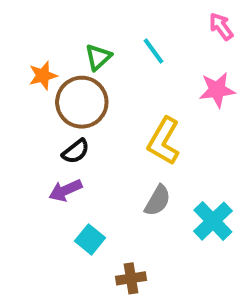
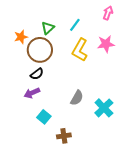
pink arrow: (221, 26) -> (108, 13), turned 56
cyan line: (154, 51) -> (75, 25), turned 72
yellow L-shape: (164, 141) -> (80, 50), moved

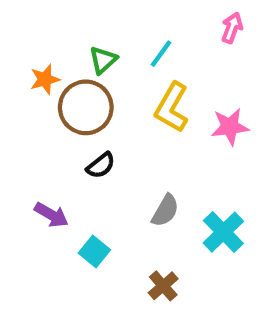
pink star: (106, 44) -> (230, 127), moved
black semicircle: (37, 74) -> (101, 165), moved
purple arrow: (32, 93) -> (51, 215), moved, turned -126
brown cross: (64, 136) -> (163, 286), moved, turned -32

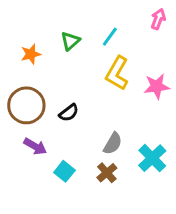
brown circle: (86, 107) -> (26, 105), moved
brown cross: (163, 286) -> (107, 173), moved

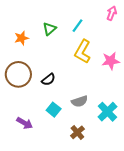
gray semicircle: (113, 143) -> (80, 101), turned 42
purple arrow: (35, 146) -> (25, 123), moved
cyan square: (64, 171) -> (54, 110), moved
brown cross: (107, 173) -> (77, 132), moved

